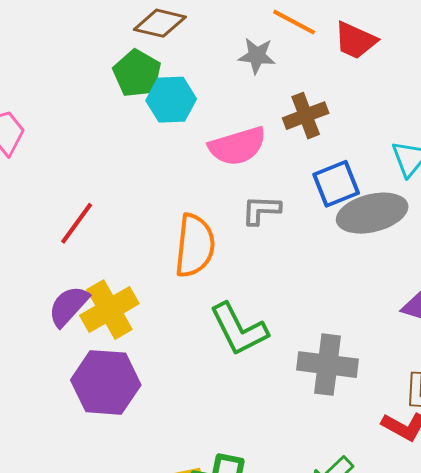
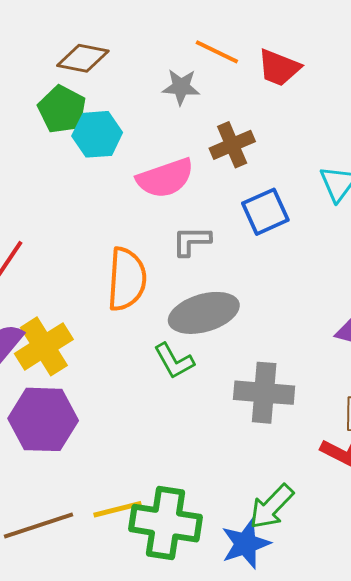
gray ellipse: (372, 213) -> (204, 313), moved
green L-shape: (239, 329) -> (174, 361), size x0.7

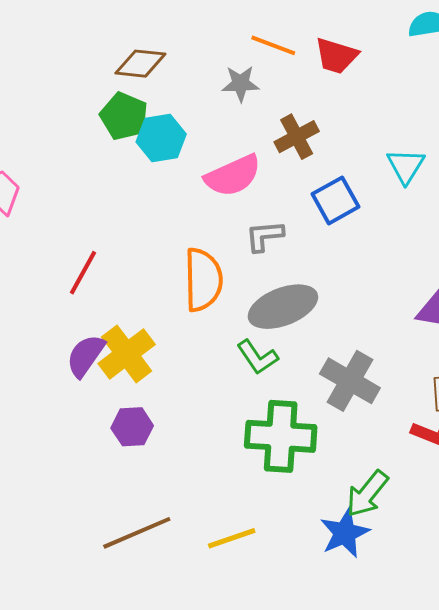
gray cross: (264, 393) -> (350, 381), turned 30
purple hexagon: (43, 419) -> (132, 427), size x0.6
yellow line: (117, 509) -> (232, 538), moved
green cross: (166, 523) -> (281, 436), moved

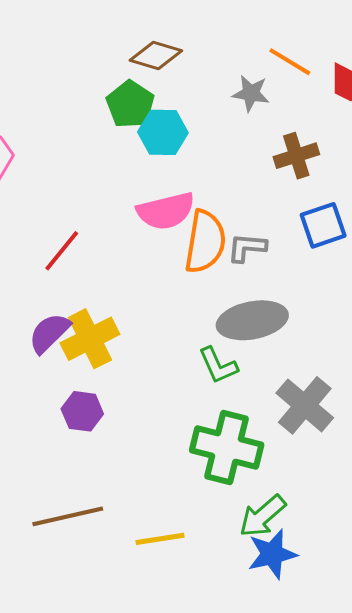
pink semicircle: (233, 176) -> (166, 211), moved
orange semicircle: (203, 280) -> (205, 242), moved
green arrow: (367, 494) -> (263, 516), moved

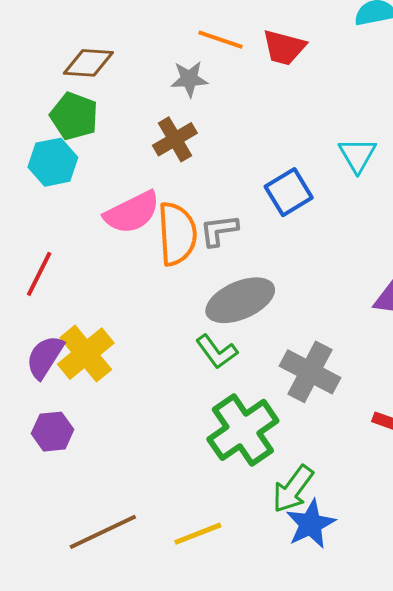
cyan hexagon: (163, 132) -> (53, 162), moved
brown cross: (296, 156) -> (175, 139), moved
purple hexagon: (82, 411) -> (53, 432), moved
green cross: (227, 448) -> (243, 430), turned -36

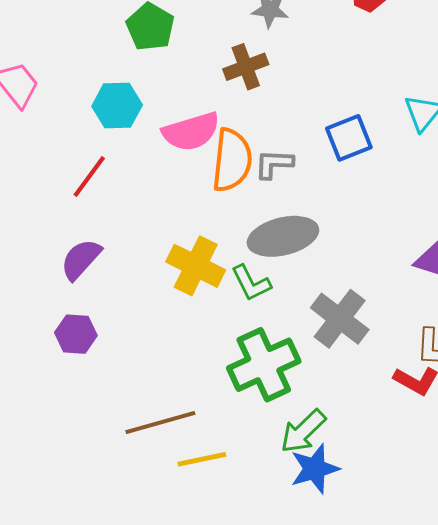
cyan hexagon: (53, 162) -> (117, 106), moved
yellow cross: (86, 354) -> (196, 266), moved, turned -34
brown line: (103, 532) -> (160, 423), moved

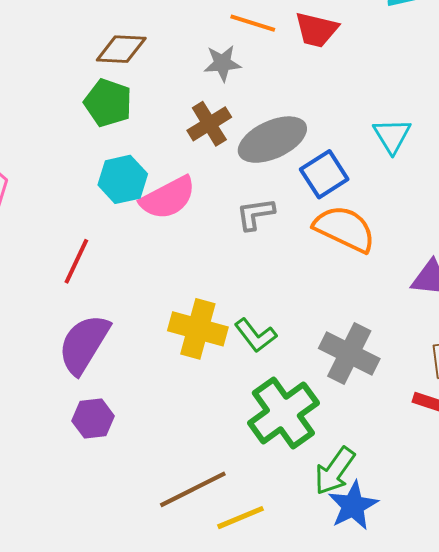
cyan hexagon: (117, 106) -> (123, 179), moved
orange semicircle: (232, 160) -> (345, 229), moved, turned -60
gray ellipse: (283, 236) -> (272, 140), moved
purple semicircle: (81, 259) -> (84, 344), size x1.4

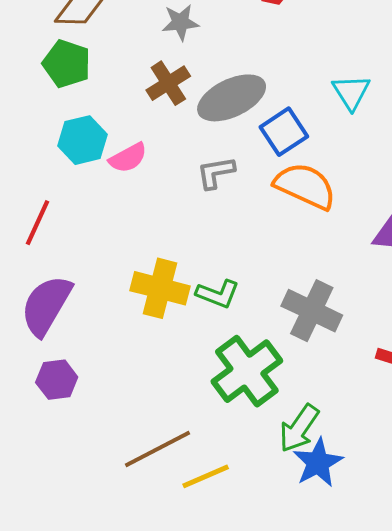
pink semicircle: (168, 198) -> (128, 158), size x0.7
green L-shape: (255, 335) -> (218, 294), turned -30

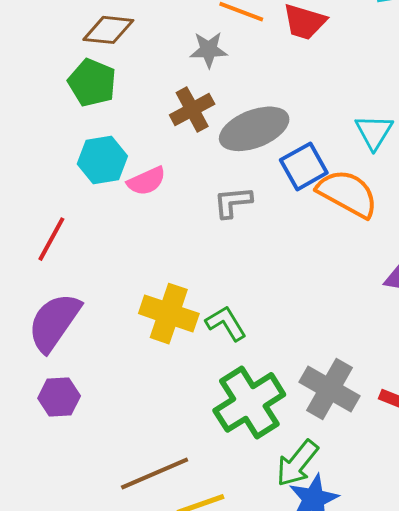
orange semicircle: (305, 186) -> (347, 194), moved
green L-shape: (218, 294) -> (226, 323), turned -147
gray cross: (312, 311) -> (329, 389), moved

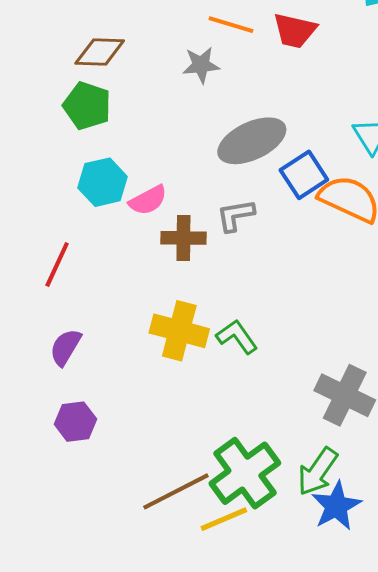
brown cross: (192, 110) -> (183, 238), moved, turned 33
purple semicircle: (54, 322) -> (65, 347), size x0.6
green cross: (249, 402) -> (245, 473), moved

